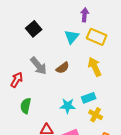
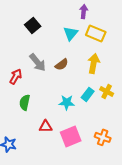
yellow arrow: (95, 67) -> (94, 63), turned 36
cyan rectangle: (89, 98) -> (88, 94), turned -32
yellow cross: (96, 115) -> (107, 91), moved

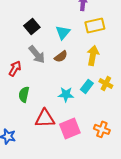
black square: (33, 25) -> (32, 26), moved
cyan triangle: (71, 33) -> (63, 32), moved
yellow rectangle: (96, 33) -> (95, 25), turned -36
red triangle: (46, 126) -> (45, 118), size x1.5

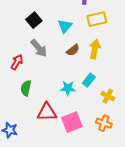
brown semicircle: (61, 56) -> (73, 50), moved
yellow cross: (106, 83) -> (108, 96), moved

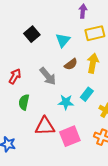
gray arrow: (39, 48) -> (48, 76), moved

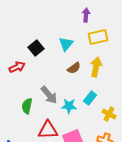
black square: (32, 34) -> (36, 48), moved
red arrow: (15, 76) -> (17, 67), moved, turned 35
gray arrow: (48, 76) -> (49, 95), moved

